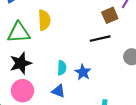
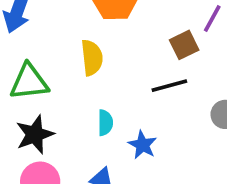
yellow semicircle: (44, 20) -> (92, 58), moved
cyan semicircle: (62, 68) -> (105, 123), moved

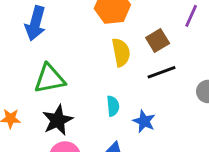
brown square: (184, 45) -> (158, 41), moved
yellow semicircle: (92, 58) -> (121, 52), moved

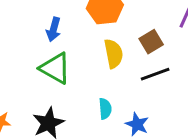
blue arrow: (35, 23) -> (54, 29), moved, size x0.7
green triangle: (50, 79) -> (55, 68), moved, turned 40

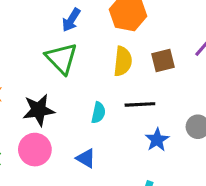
black line: (155, 74) -> (140, 104), moved
blue star: (137, 124) -> (157, 140), moved

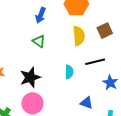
green triangle: (61, 58) -> (39, 41), size x0.6
blue triangle: (86, 158) -> (86, 103), moved

